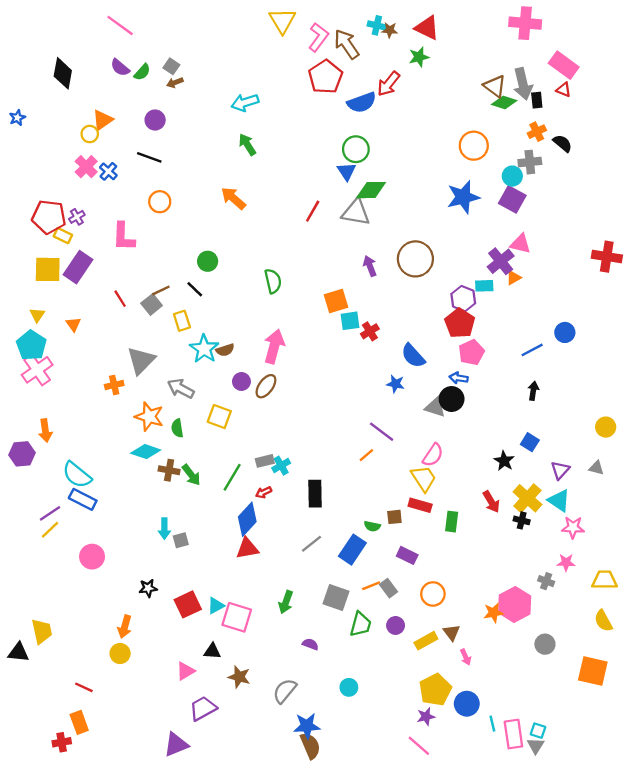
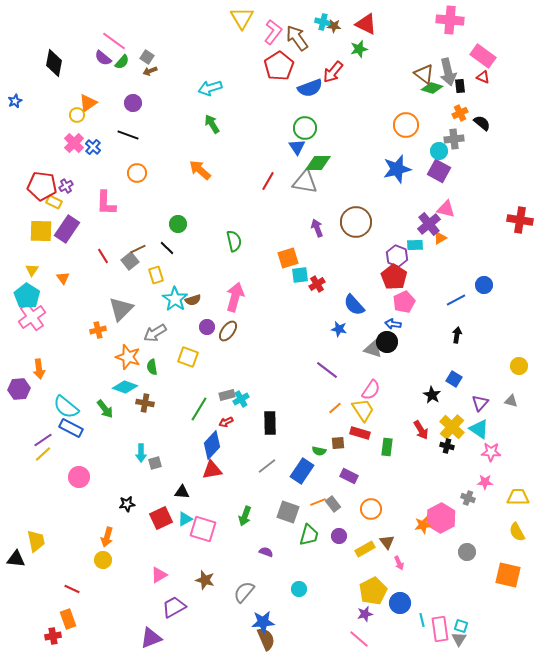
pink line: (120, 25) -> (114, 41), moved
gray arrow: (181, 389) -> (155, 333), turned -60
orange line: (366, 455) -> (335, 408), moved
green arrow: (191, 475) -> (105, 409), moved
black triangle: (212, 651) -> (182, 492), moved

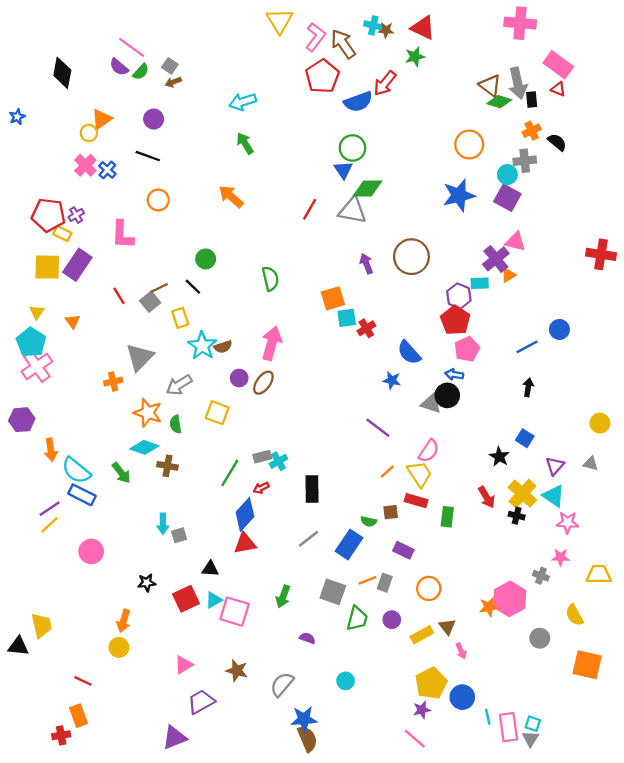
orange arrow: (39, 369) -> (51, 450), moved
purple hexagon: (19, 389) -> (22, 420), moved
gray rectangle: (333, 504) -> (385, 583), turned 56
yellow semicircle: (517, 532) -> (574, 615), moved

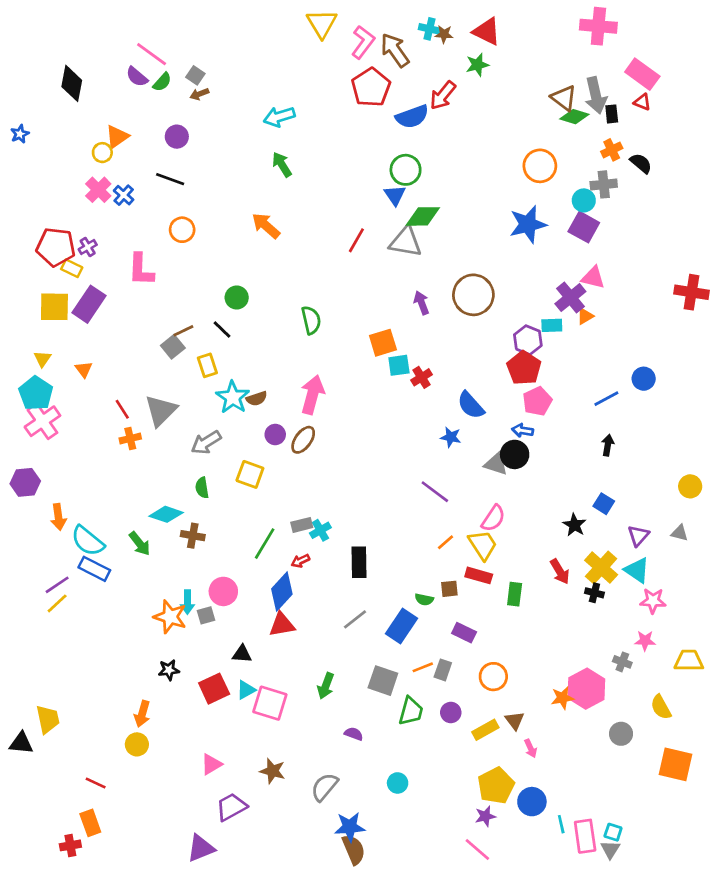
red line: (119, 296) -> (122, 409), moved
orange star: (148, 413) -> (170, 617), moved
pink circle: (91, 551) -> (223, 591), moved

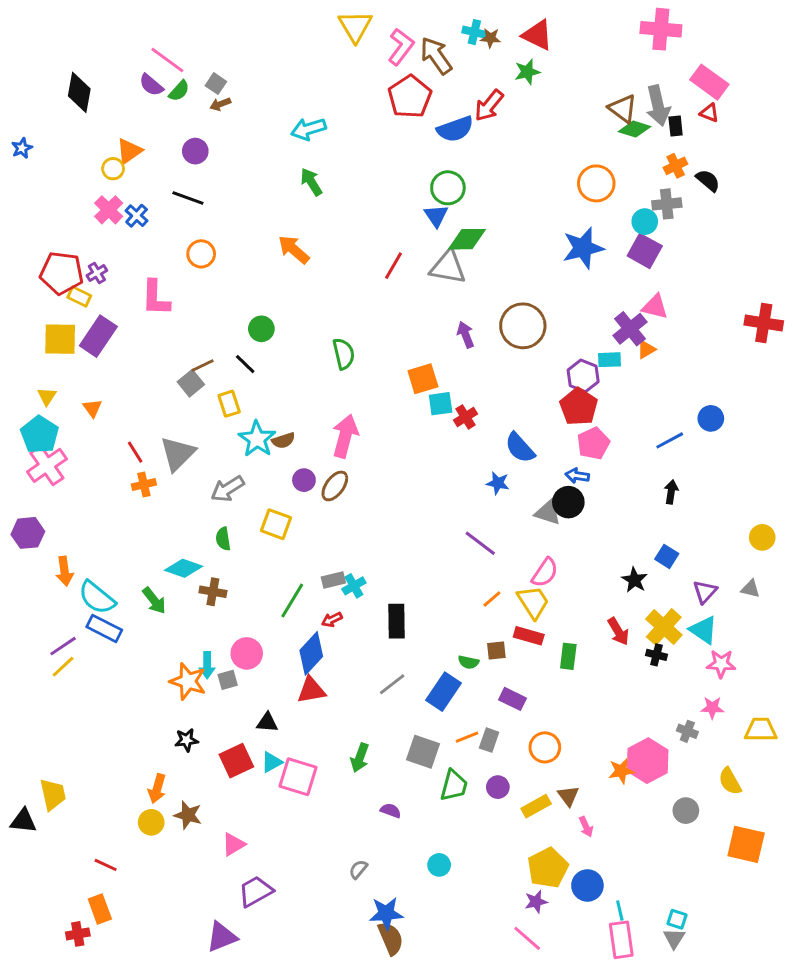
brown star: (273, 771) -> (188, 815), moved
gray semicircle: (324, 787) -> (358, 869), size x0.6
pink rectangle: (585, 836) -> (621, 940), moved

